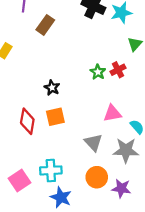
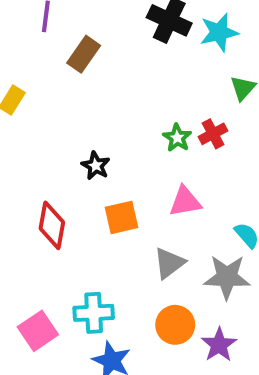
pink triangle: (112, 113) -> (185, 201), moved
orange square: (55, 117) -> (121, 217), moved
gray triangle: (93, 143) -> (169, 263), turned 36
purple star: (121, 188) -> (219, 345), turned 30

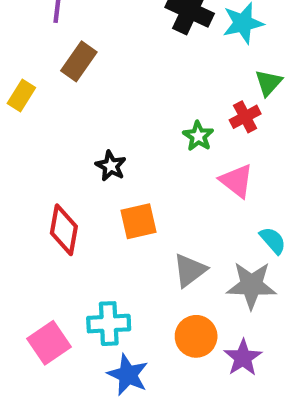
brown rectangle: (84, 54) -> (79, 61), moved
red cross: (213, 134) -> (245, 117), moved
pink triangle: (185, 201) -> (237, 181), moved, turned 48

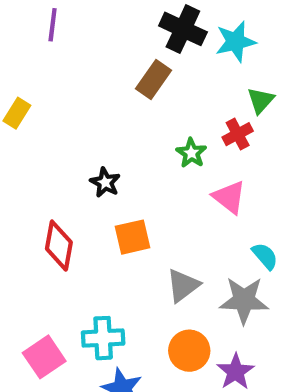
brown rectangle: (79, 61) -> (154, 79), moved

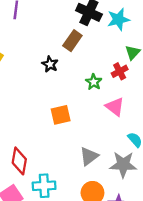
black star: (105, 182) -> (50, 64), moved
orange square: (132, 237) -> (61, 115), moved
red diamond: (59, 246) -> (19, 161), moved

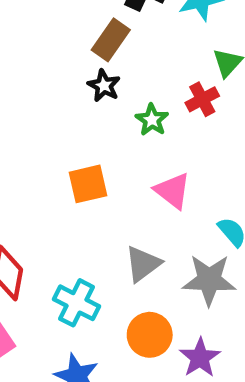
black star: (50, 64) -> (104, 86), moved
pink triangle: (115, 107) -> (173, 191), moved
cyan cross: (44, 186) -> (76, 303), moved, turned 30

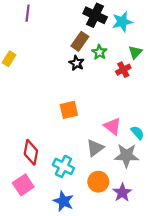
green star: (152, 120) -> (99, 52), moved
pink triangle: (173, 191) -> (112, 126), moved

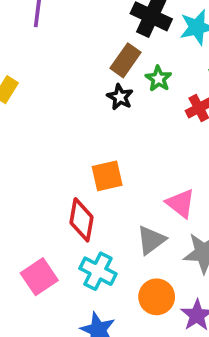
red diamond: (31, 152) -> (81, 220), moved
pink square: (23, 185) -> (39, 277), moved

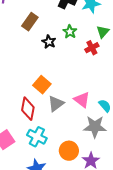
brown rectangle: (125, 60) -> (30, 22), moved
orange square: (107, 176) -> (42, 85), turned -36
gray triangle: (151, 240) -> (56, 104), moved

